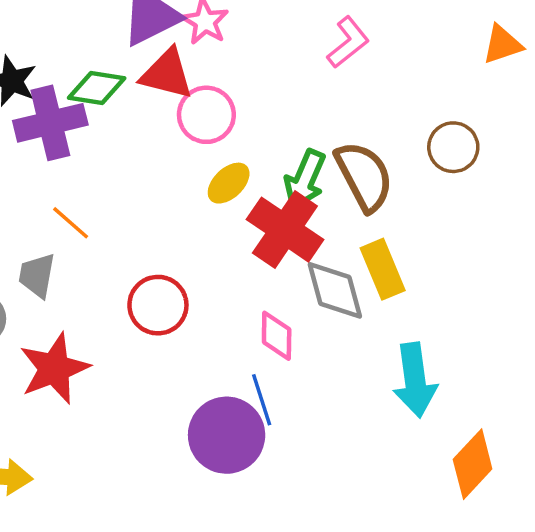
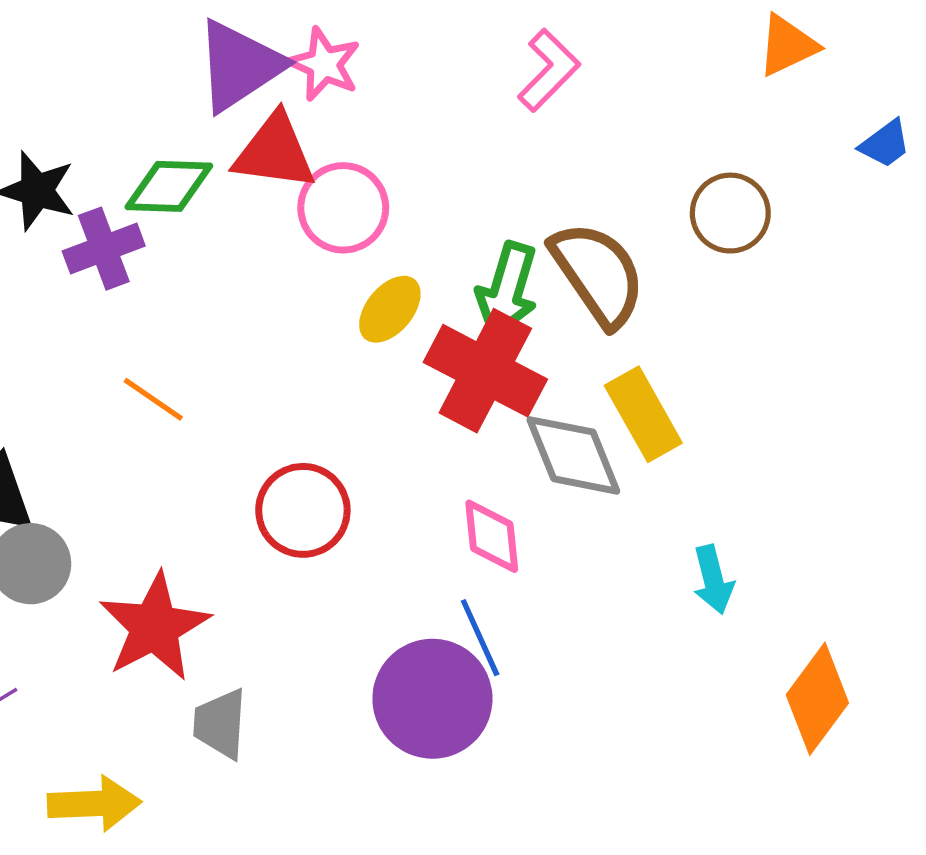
purple cross: (50, 123) -> (104, 249), size x0.7
gray trapezoid: (37, 275) -> (220, 724), moved
cyan arrow: (415, 380) -> (713, 580), size x0.6

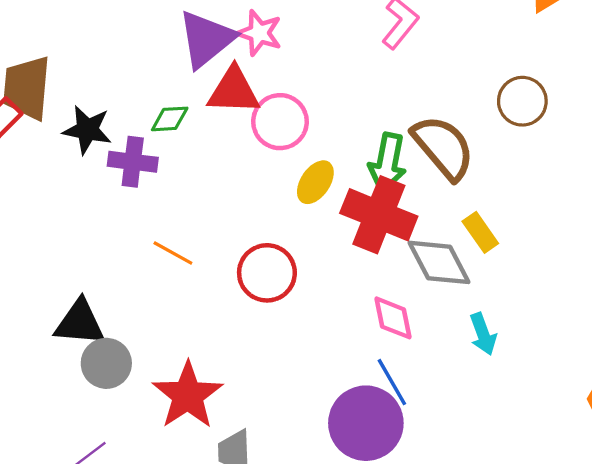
green diamond: (169, 186) -> (170, 119), size x0.7
purple cross: (104, 249) -> (133, 162), turned 33
yellow rectangle: (643, 414) -> (480, 232), size x0.7
red circle: (303, 510) -> (267, 273), moved
cyan arrow: (713, 580) -> (483, 334), moved

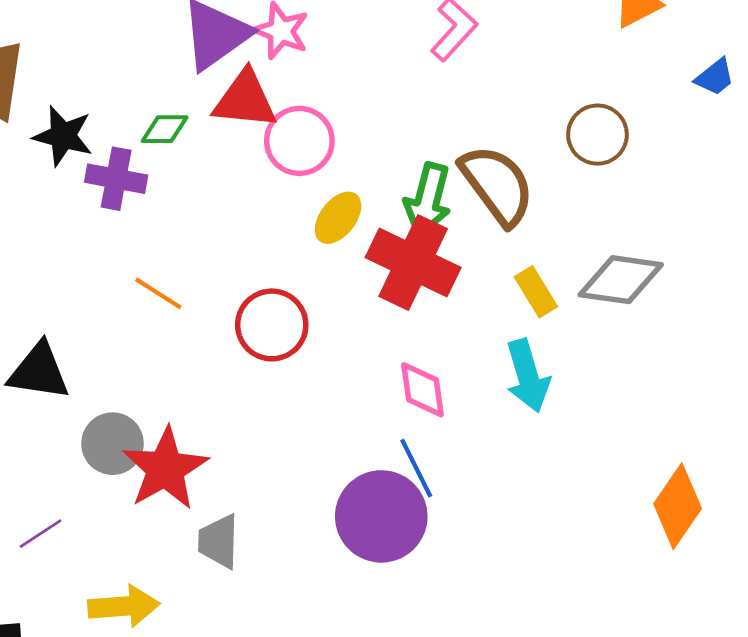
gray diamond: (439, 262) -> (621, 280), moved, turned -58
cyan arrow: (483, 334) -> (528, 376), moved, size x1.4
gray circle: (106, 363) -> (113, 444), moved

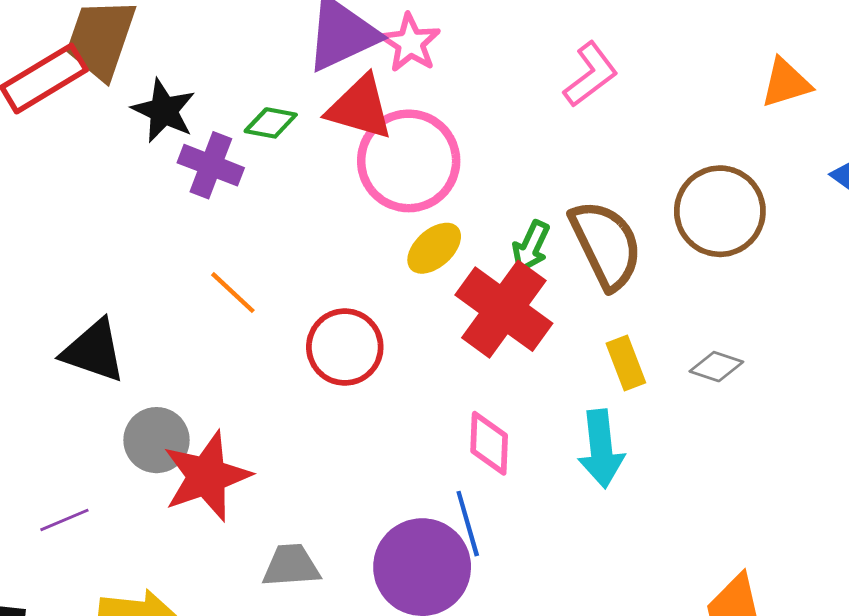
brown circle: (597, 135) -> (720, 211), size x1.4
pink circle: (299, 141) -> (409, 161), size x1.4
green arrow: (428, 200) -> (531, 247), size x0.7
gray diamond: (621, 280) -> (716, 367), size x0.6
gray trapezoid: (219, 541) -> (291, 566), moved, turned 74

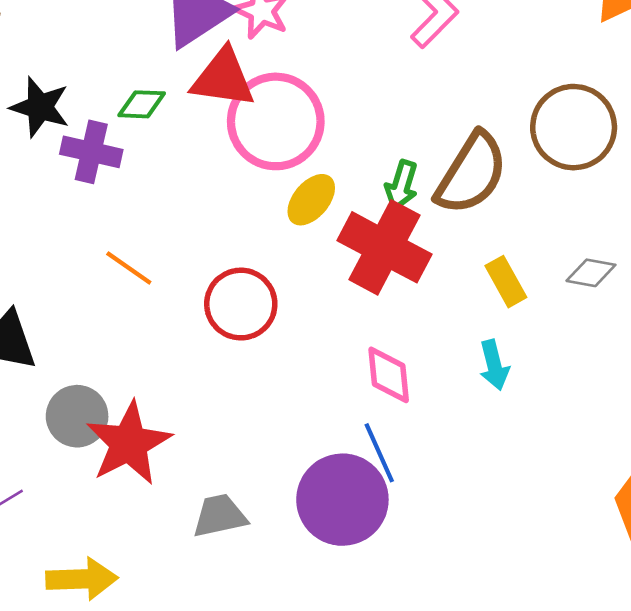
brown semicircle: (606, 244) -> (471, 173), turned 66
cyan arrow: (601, 449) -> (494, 365), size x0.7

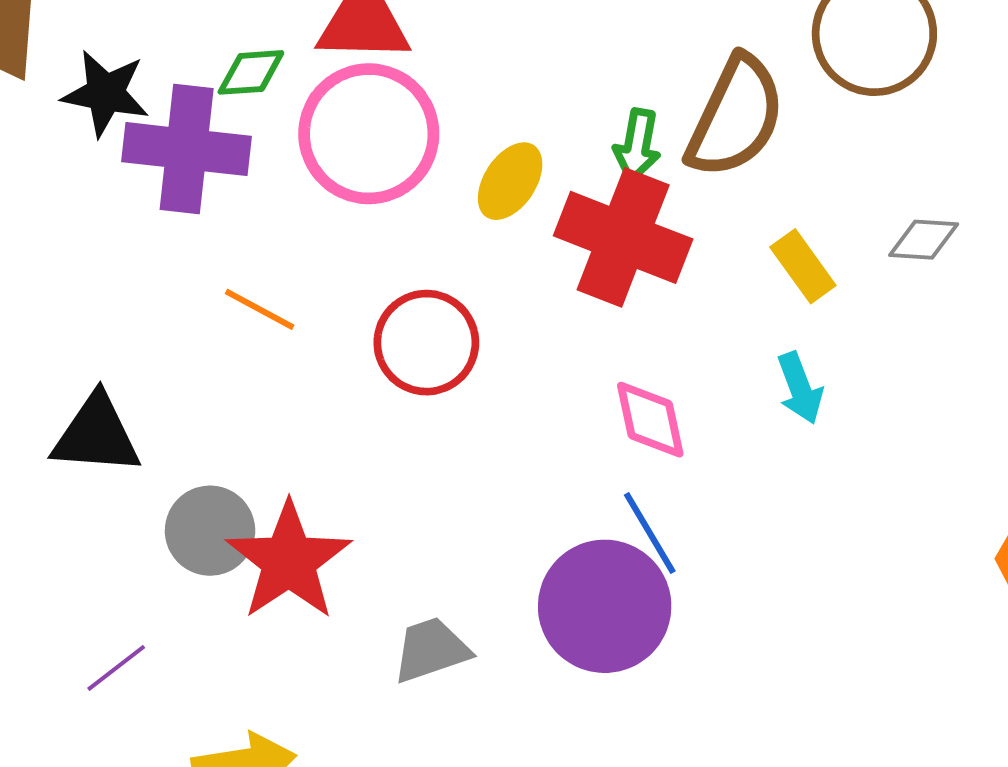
pink circle: (276, 121) -> (369, 134), moved
purple cross: (91, 152) -> (187, 149), size x1.4

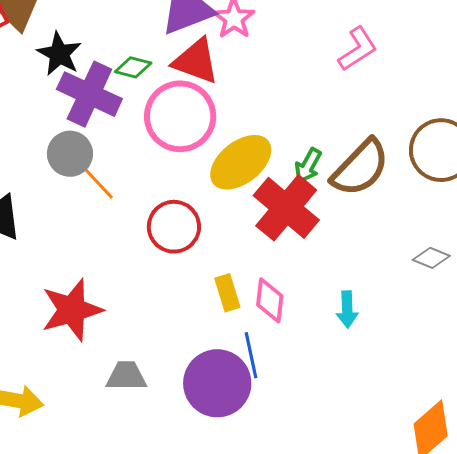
yellow ellipse: (510, 181) -> (241, 162), size x1.6
yellow rectangle: (803, 266) -> (227, 293), moved
gray circle: (210, 531) -> (70, 154), moved

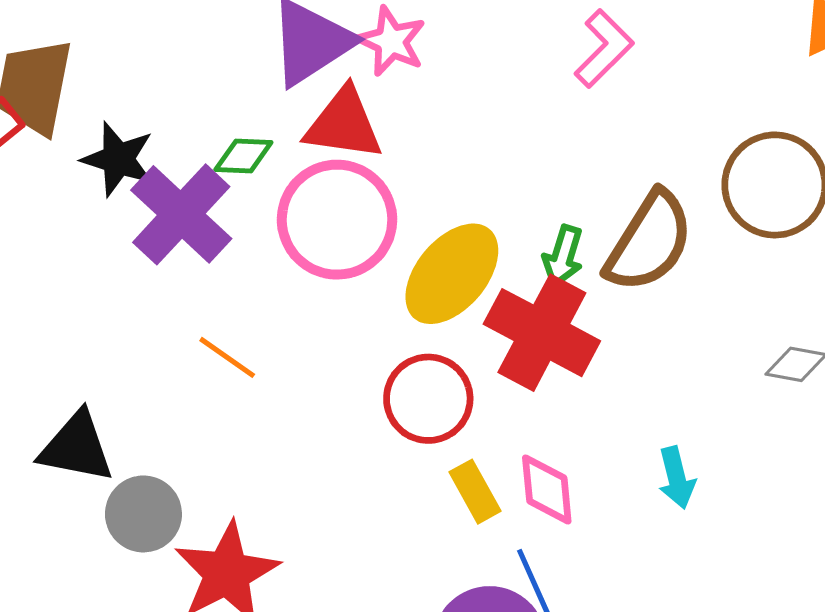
purple cross: (89, 94) -> (181, 214), turned 30
gray circle: (70, 154) -> (143, 514), moved
red circle: (174, 227) -> (428, 399), moved

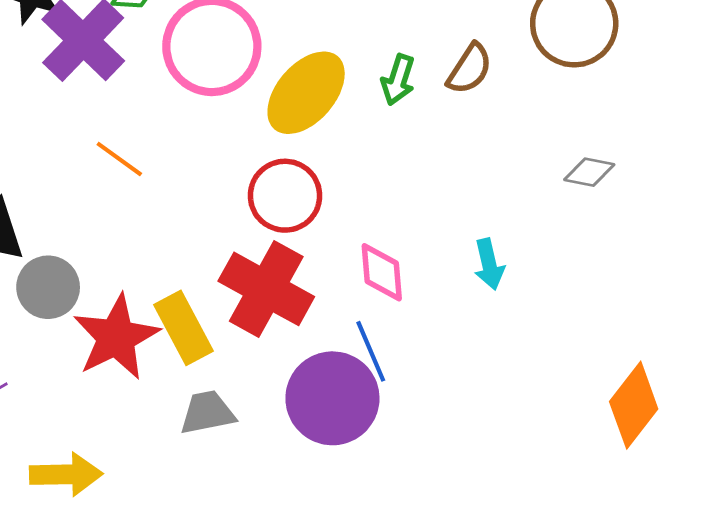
brown semicircle: (649, 242) -> (470, 69), size x0.6
red cross: (542, 333) -> (266, 289), moved
yellow rectangle: (475, 492) -> (184, 328), moved, size x1.4

